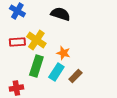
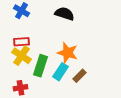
yellow cross: (36, 40) -> (22, 56), moved
orange star: (63, 53) -> (68, 53), size x1.5

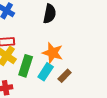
black semicircle: (64, 14) -> (50, 14), turned 84

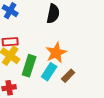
orange star: (53, 53) -> (56, 53), turned 30

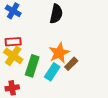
brown rectangle: (68, 76) -> (71, 64), moved

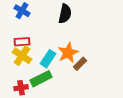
green rectangle: (32, 66) -> (41, 79), moved, turned 45
cyan rectangle: (52, 72) -> (48, 59), moved

